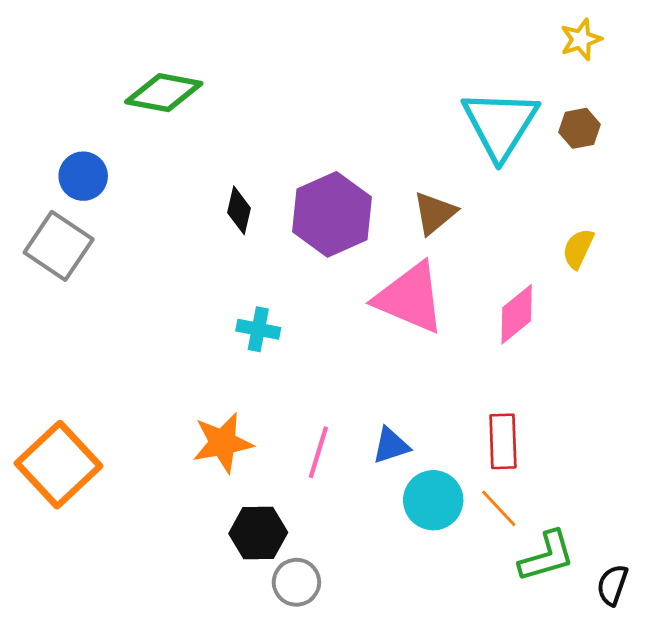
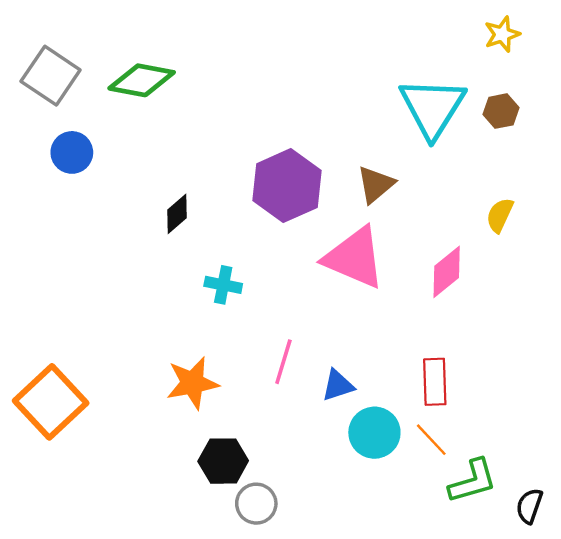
black diamond: (239, 210) -> (177, 214), moved, turned 36
gray square: (59, 246) -> (51, 76), moved
pink line: (318, 452) -> (283, 362), moved

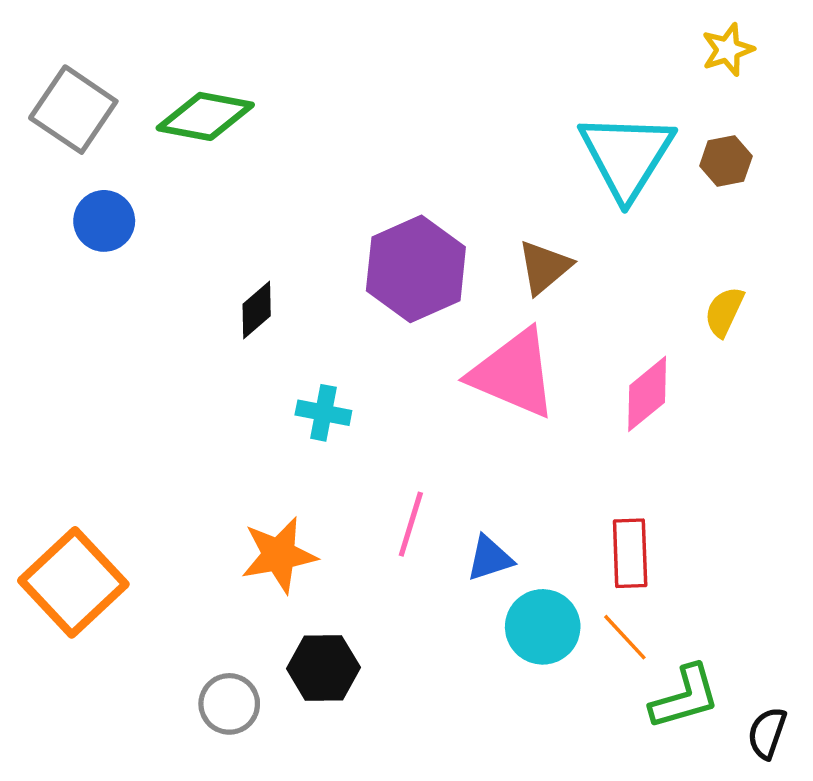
gray circle: (256, 504) -> (229, 704), moved

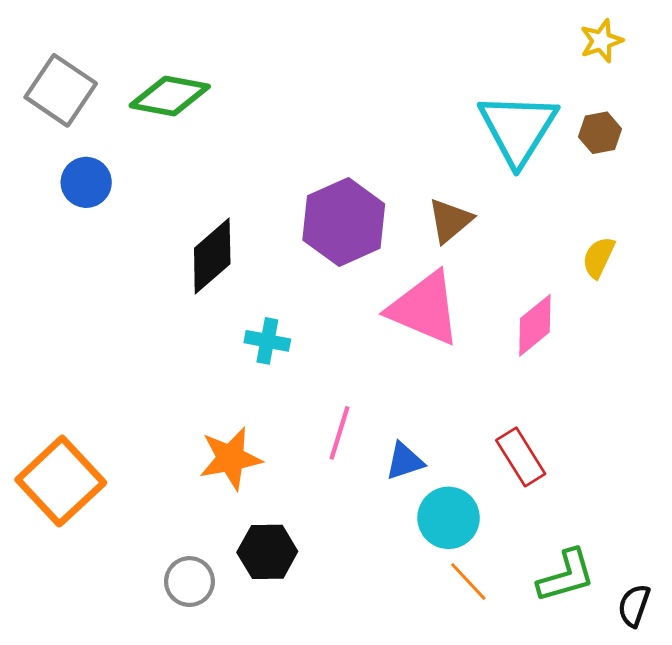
black diamond: (257, 310) -> (212, 256), size x1.6
red rectangle: (630, 553) -> (521, 457), turned -30
orange line: (625, 637) -> (468, 582), moved

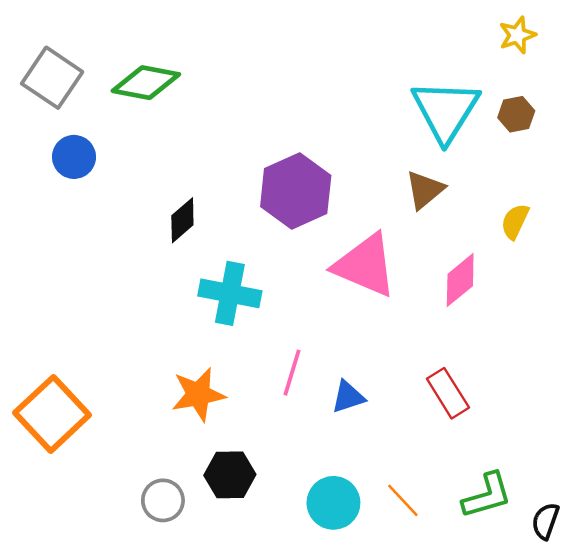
brown triangle: (450, 221) -> (425, 190), moved
black diamond: (212, 256) -> (182, 220), size x0.7
cyan cross: (267, 341) -> (230, 293), size x1.6
cyan circle: (449, 518) -> (333, 503), moved

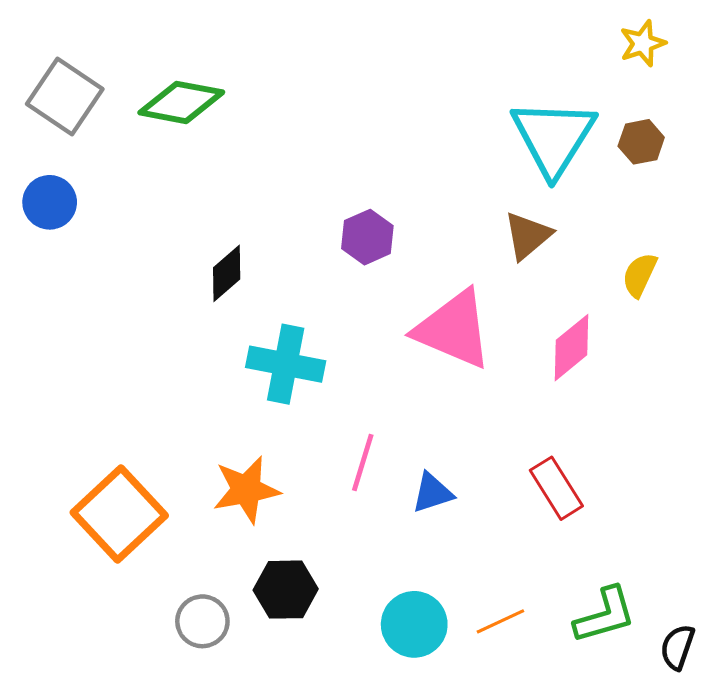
blue circle: (74, 157) -> (50, 202), moved
purple hexagon: (296, 191) -> (367, 237), size x0.6
orange square: (52, 414) -> (119, 514), moved
orange line: (403, 500) -> (500, 621), turned -72

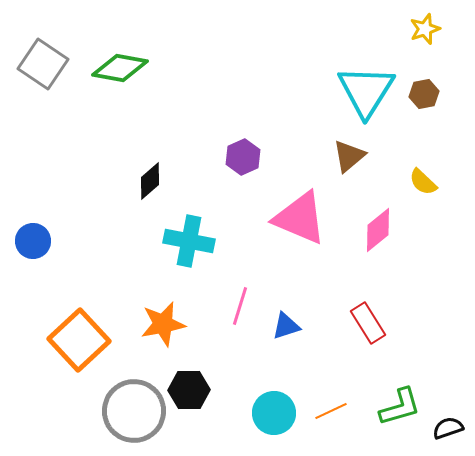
blue circle: (50, 202) -> (33, 241), moved
yellow semicircle: (640, 275) -> (423, 182), turned -72
gray circle: (202, 621) -> (134, 411), size x1.8
black semicircle: (677, 647) -> (448, 428), turned 52

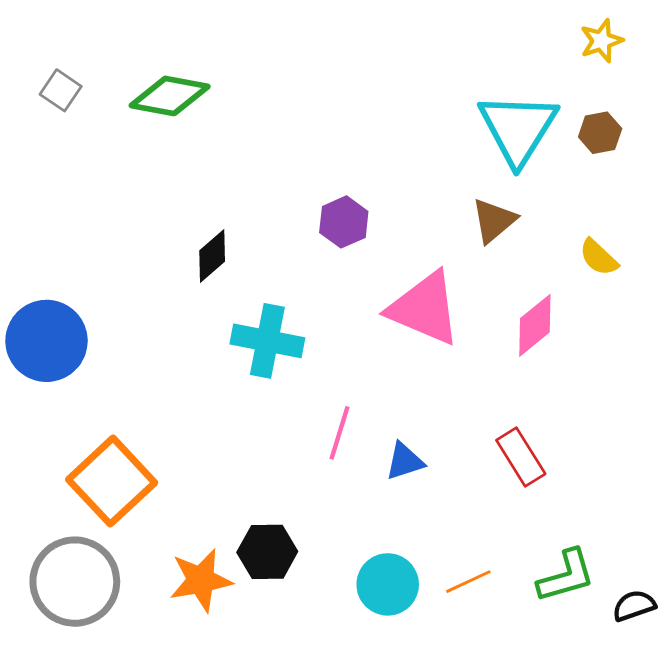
gray square: (43, 64) -> (61, 90), size x0.6
blue circle: (33, 241) -> (46, 341), size x1.6
orange star: (163, 324) -> (201, 580), moved
gray circle: (134, 411) -> (75, 582), moved

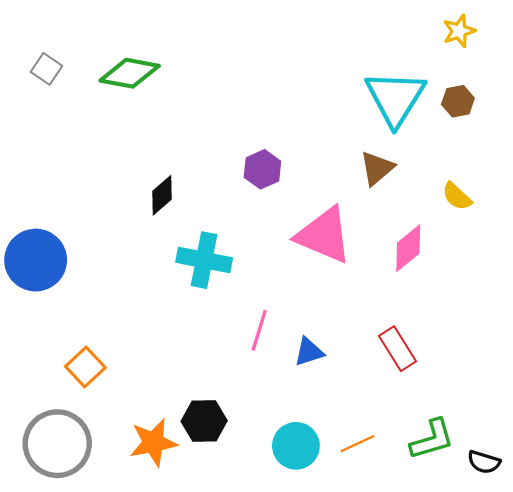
orange square: (112, 481) -> (85, 367), size x0.6
black semicircle: (634, 606) -> (484, 462), turned -144

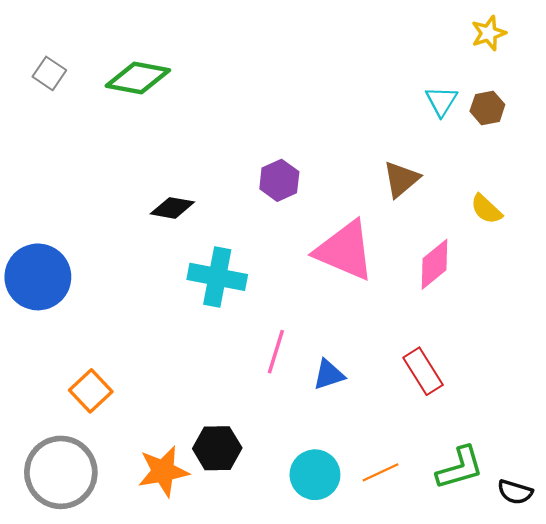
cyan triangle: (395, 98) -> (441, 101), moved, size x0.5
black diamond: (162, 195) -> (172, 208), turned 51

